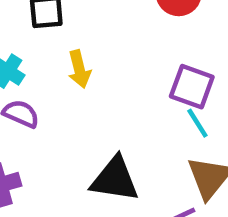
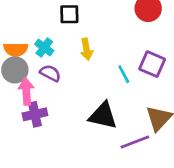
cyan line: (197, 123) -> (124, 74), moved

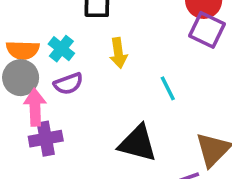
purple square: (152, 64) -> (207, 30), moved
purple semicircle: (50, 73) -> (68, 84), turned 130

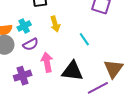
cyan cross: (61, 49) -> (24, 26), turned 32
pink arrow: (35, 107) -> (47, 62), moved

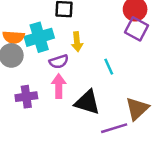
cyan cross: (24, 26) -> (39, 37), size x1.6
purple semicircle: (31, 44) -> (59, 62), moved

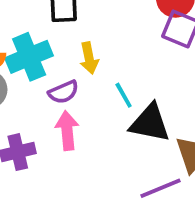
cyan line: (109, 67) -> (124, 95), moved
black triangle: (87, 102) -> (150, 123), moved

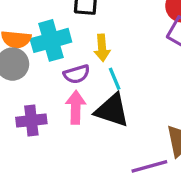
cyan line: (124, 95) -> (115, 79), moved
black triangle: (150, 123) -> (112, 110), moved

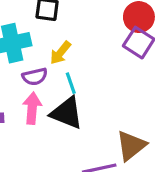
yellow arrow: (102, 48) -> (60, 53), turned 40

